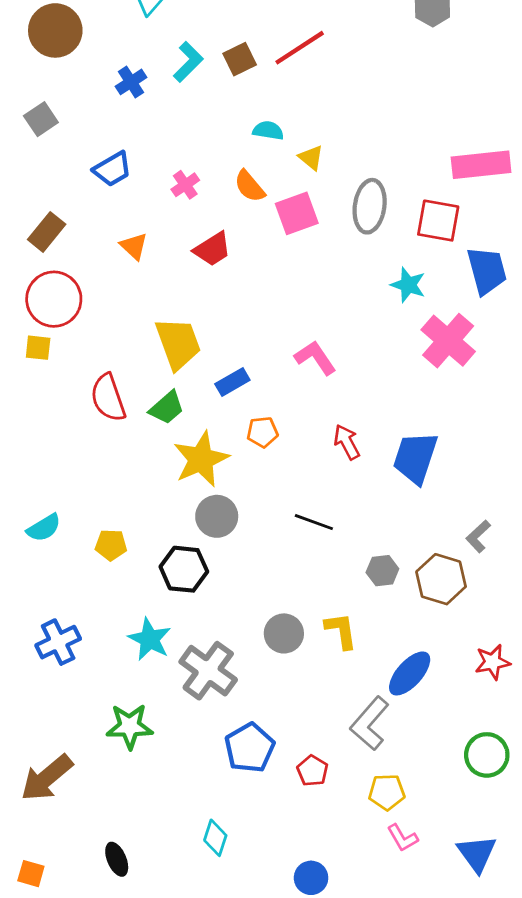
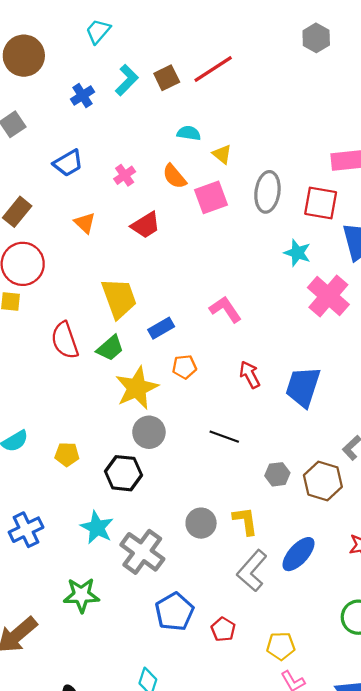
gray L-shape: (370, 724) -> (252, 571), moved

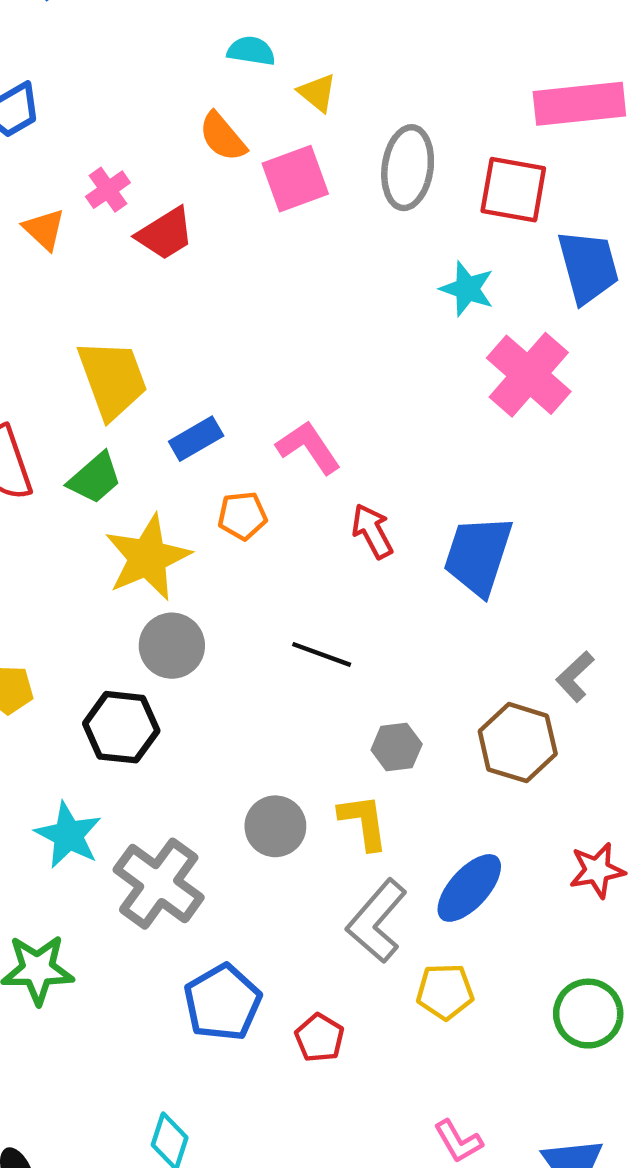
pink cross: (125, 175) -> (108, 190), moved
pink L-shape: (225, 309) -> (308, 447), moved
gray hexagon: (277, 474) -> (397, 747), moved
yellow pentagon: (281, 646) -> (445, 992), moved

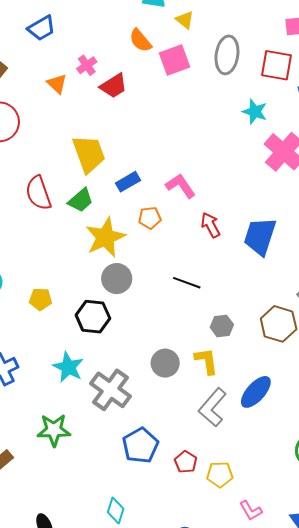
yellow pentagon: (445, 992) -> (220, 474), moved

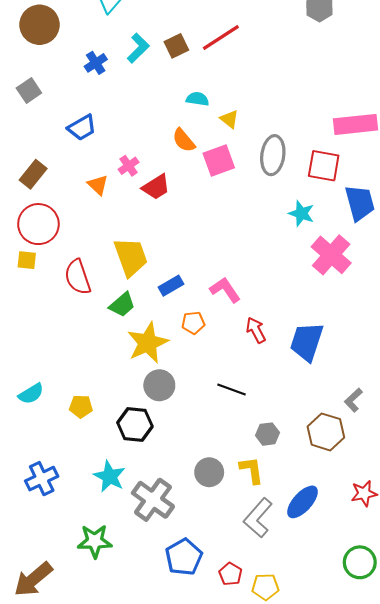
red semicircle: (38, 193) -> (78, 277), moved

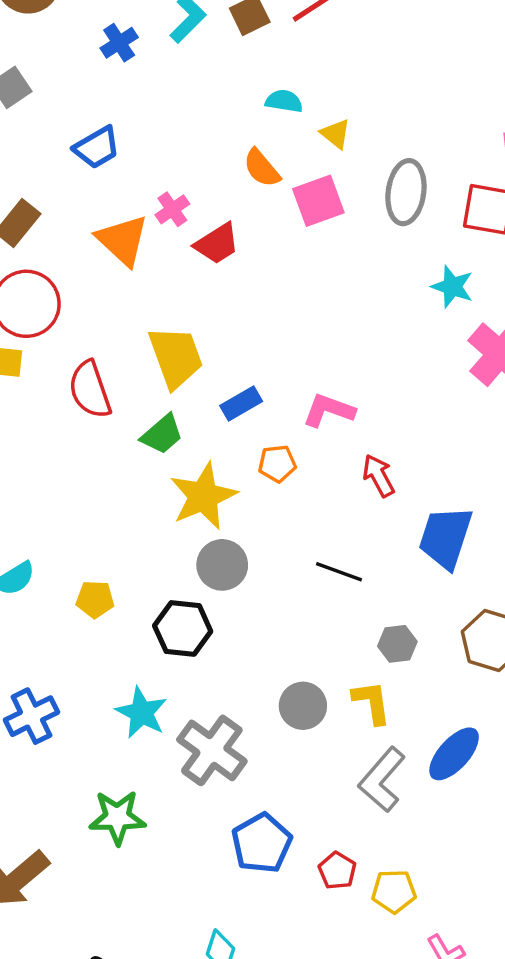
orange triangle: (98, 185) -> (123, 240), size x1.6
pink L-shape: (225, 290) -> (329, 410), turned -36
blue trapezoid: (307, 342) -> (445, 537), moved

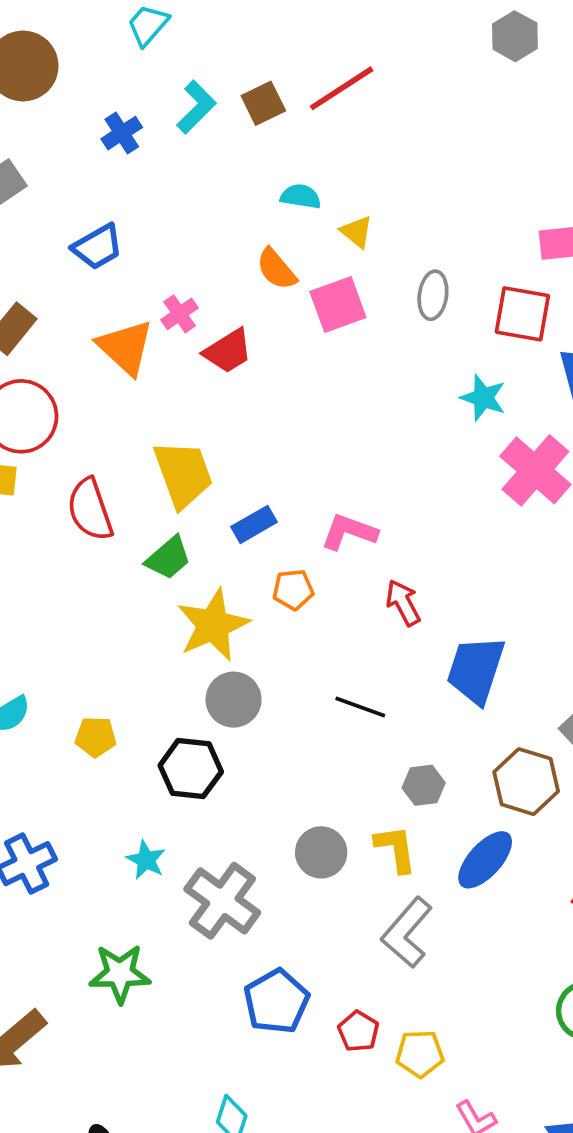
gray ellipse: (406, 192) -> (433, 295), size x0.7
cyan star: (141, 713) -> (146, 860), size x0.7
blue ellipse: (454, 754) -> (485, 860), moved

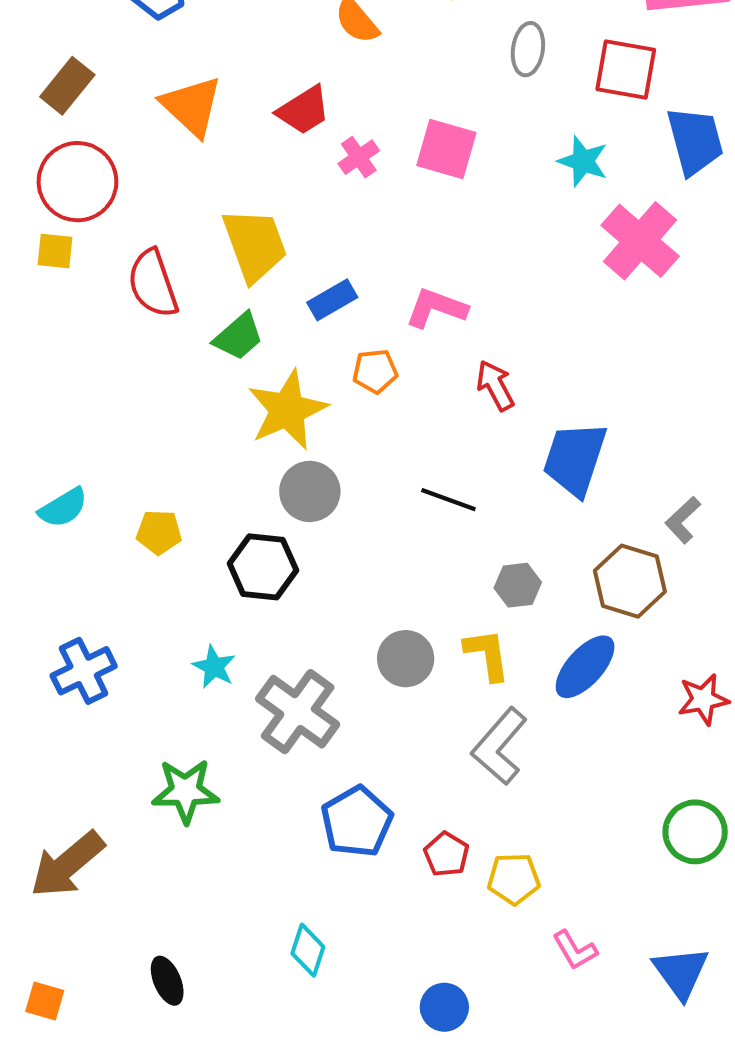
pink square: (338, 305) -> (446, 149), moved, turned 36
pink cross: (179, 314) -> (359, 157), moved

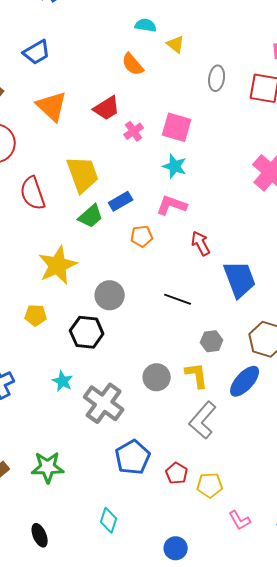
cyan star: (583, 161) -> (175, 166), moved
green trapezoid: (238, 337) -> (91, 216), moved
yellow star: (287, 410) -> (58, 265), moved
blue trapezoid: (575, 459) -> (240, 279), turned 141
green star: (185, 791) -> (48, 467), moved

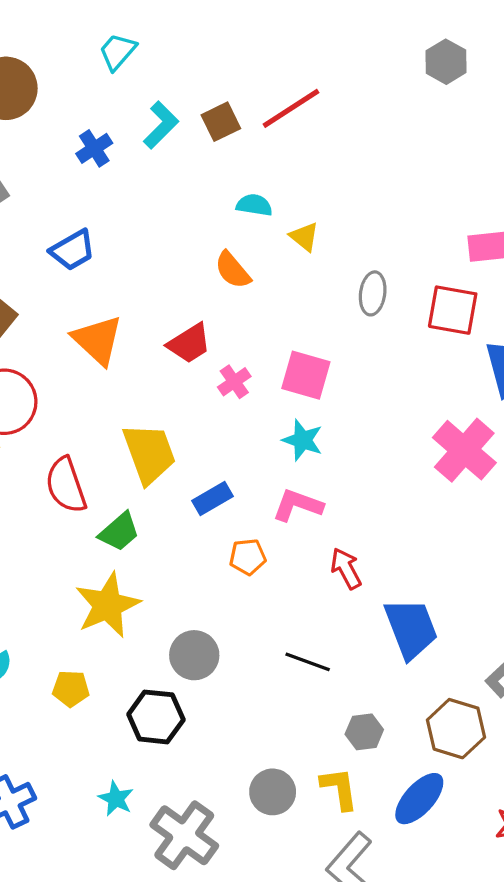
green trapezoid: (91, 216) -> (119, 532), moved

